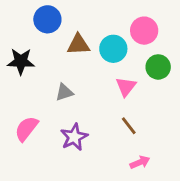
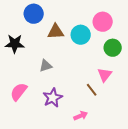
pink triangle: (126, 87) -> (105, 75), moved
pink arrow: (140, 162) -> (81, 116), moved

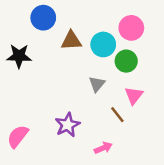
green circle: (113, 48) -> (126, 61), moved
gray triangle: (46, 66) -> (97, 84), moved, turned -32
pink semicircle: (19, 92) -> (18, 136), moved

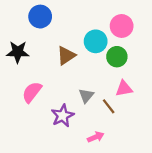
brown triangle: (71, 41) -> (66, 55), moved, turned -30
gray triangle: (97, 84) -> (86, 96), moved
pink triangle: (134, 96) -> (124, 89), turned 42
pink semicircle: (18, 136) -> (32, 92), moved

